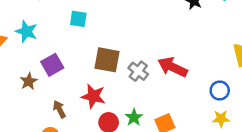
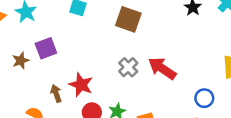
brown square: (107, 60) -> (128, 19), moved
brown arrow: (59, 109) -> (56, 93), moved

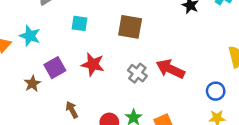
red star: (81, 85) -> (93, 64), moved

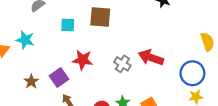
brown square: (130, 27) -> (100, 17), moved
purple square: (55, 68) -> (59, 77), moved
blue circle: (216, 91) -> (192, 73), size x1.5

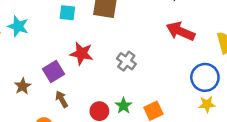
red arrow: (151, 58) -> (181, 31), moved
brown star: (31, 82) -> (23, 86), moved

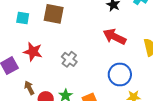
blue circle: (205, 77) -> (120, 74), moved
brown arrow: (62, 99) -> (29, 88), moved

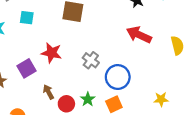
cyan square: (23, 18) -> (27, 18), moved
blue circle: (120, 74) -> (118, 77), moved

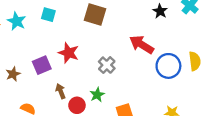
red arrow: (139, 35) -> (142, 45), moved
blue circle: (118, 77) -> (168, 66), moved
green star: (88, 99) -> (97, 95), moved

